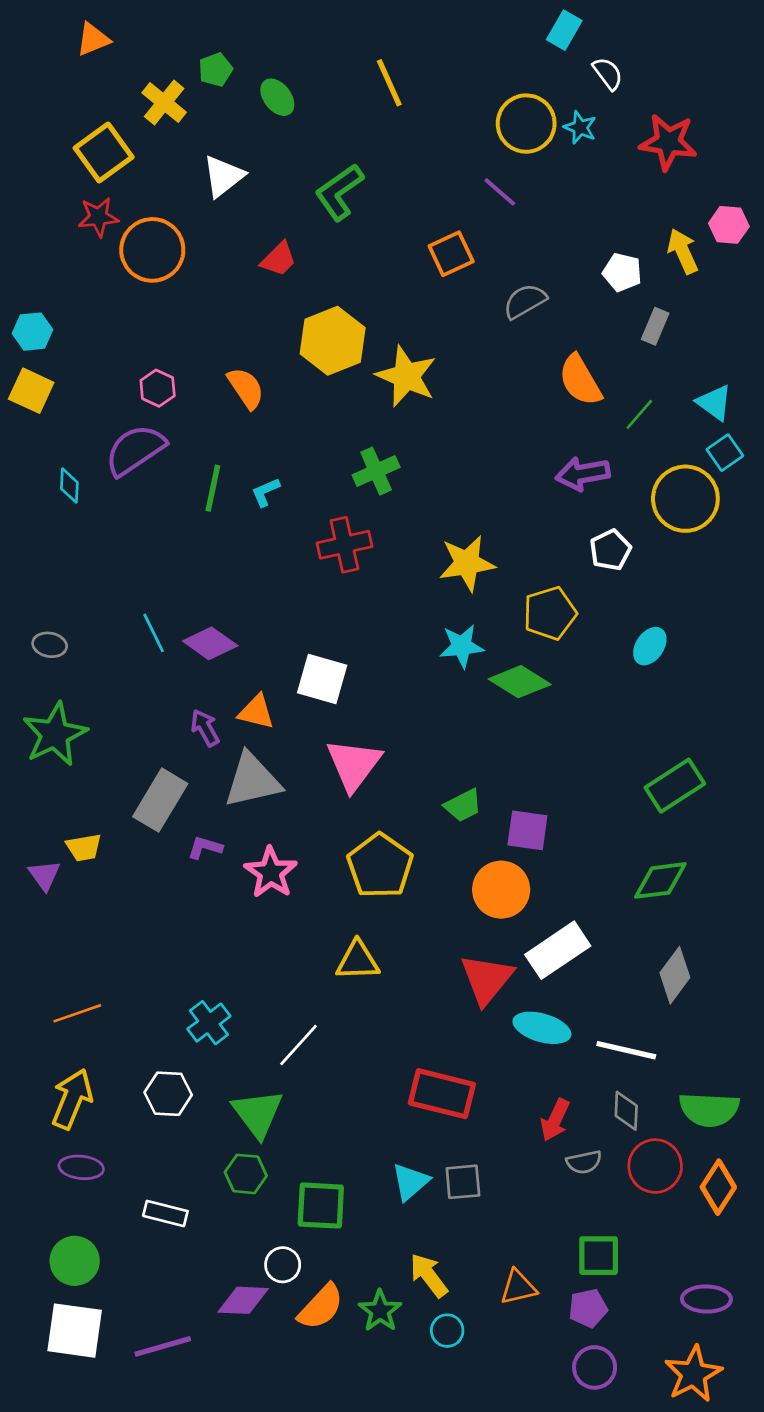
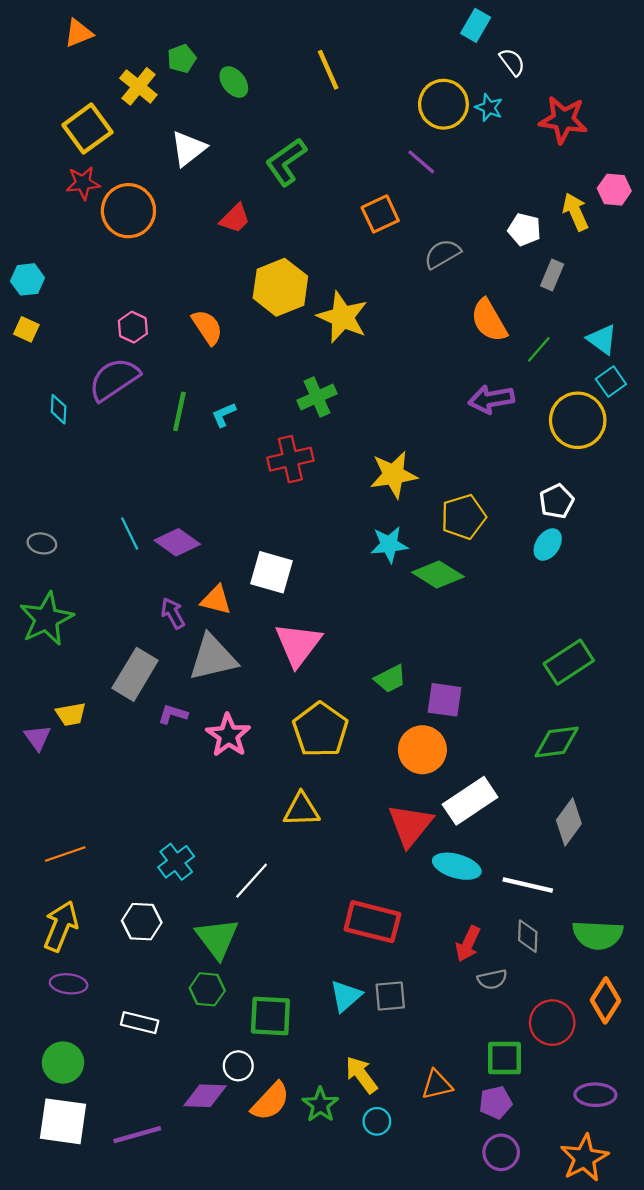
yellow square: (31, 391) -> (26, 329), size x0.7
white pentagon: (610, 550) -> (557, 501), moved
red circle: (655, 1166) -> (552, 1023), moved

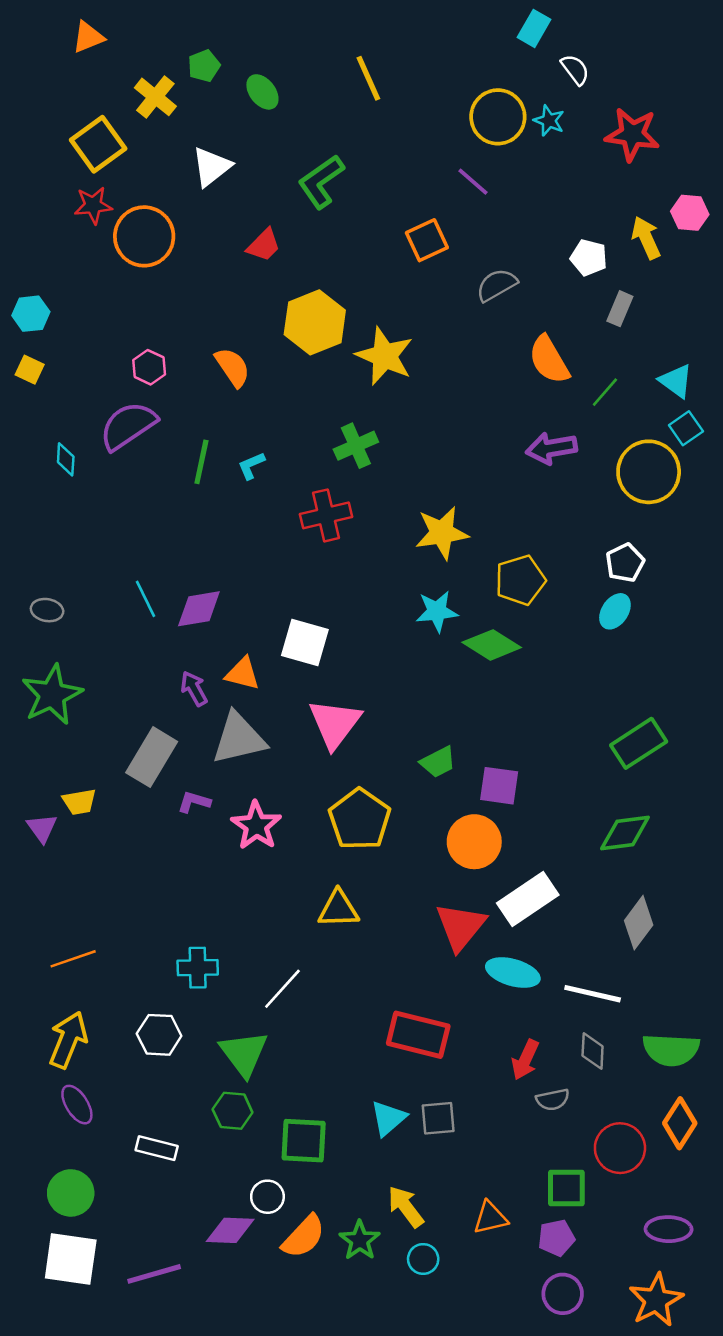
purple diamond: (177, 542) -> (199, 609), turned -45
cyan cross: (176, 862) -> (198, 968), turned 36
purple ellipse: (69, 984) -> (77, 1105), turned 52

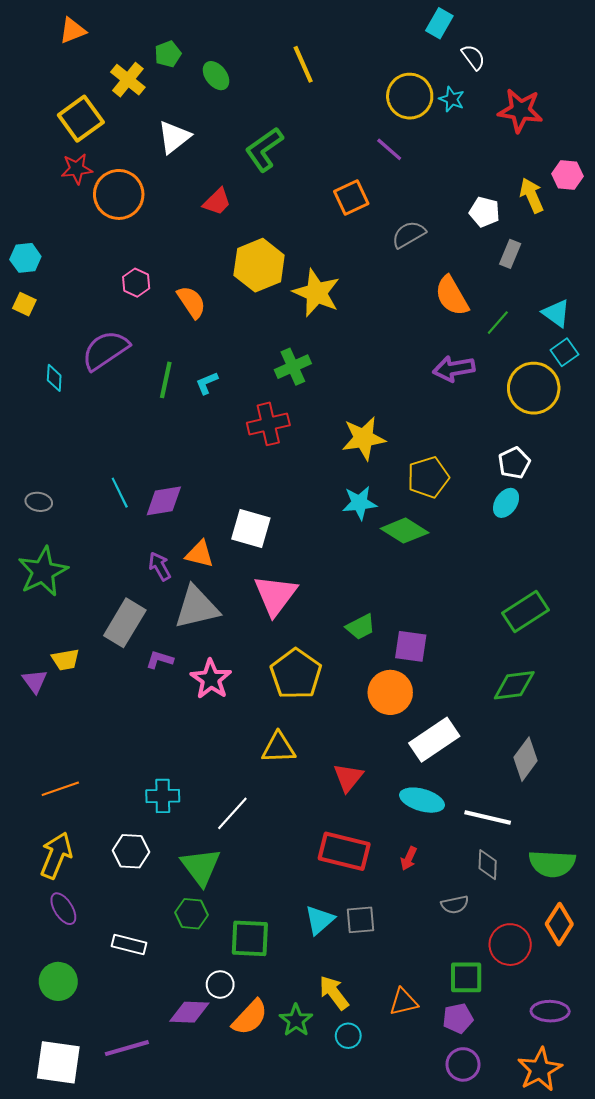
pink hexagon: (149, 367) -> (136, 283), moved
red triangle: (461, 926) -> (348, 777), moved, size x0.7
red arrow: (525, 1060) -> (409, 858), moved, size x0.7
white square: (71, 1259) -> (58, 1062), moved

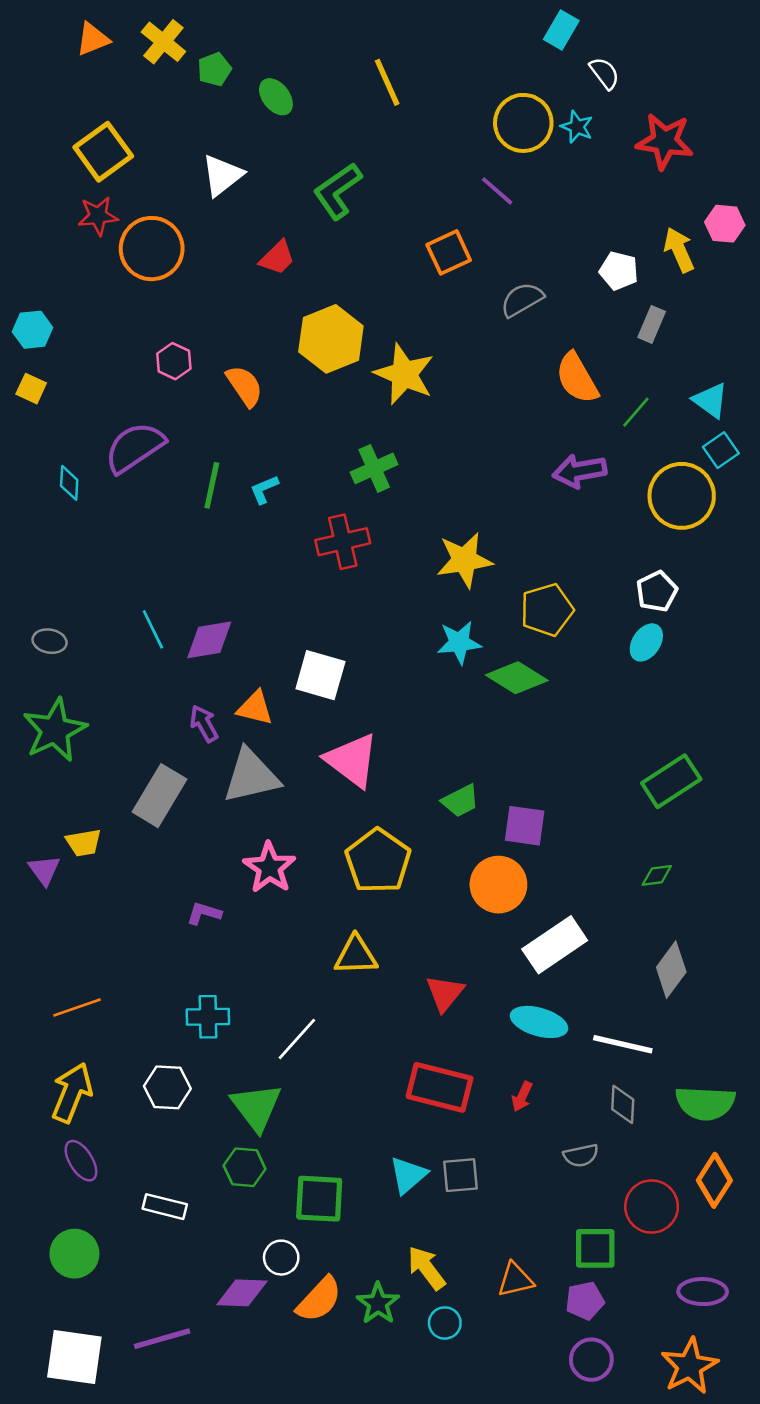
yellow cross: (128, 80) -> (163, 42), moved
pink triangle: (275, 595) -> (352, 760), turned -30
purple L-shape: (160, 660) -> (204, 913), moved
green diamond: (514, 685) -> (657, 875), size x0.6

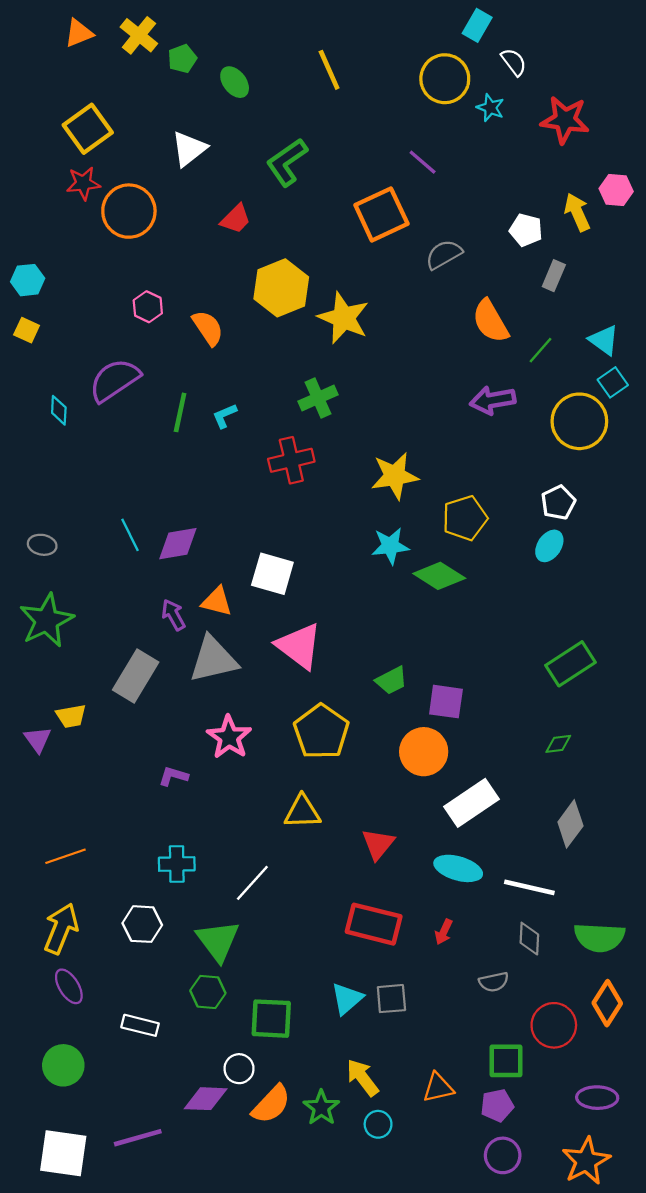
yellow circle: (523, 123) -> (445, 79), moved
orange square: (449, 252) -> (381, 214), size x1.4

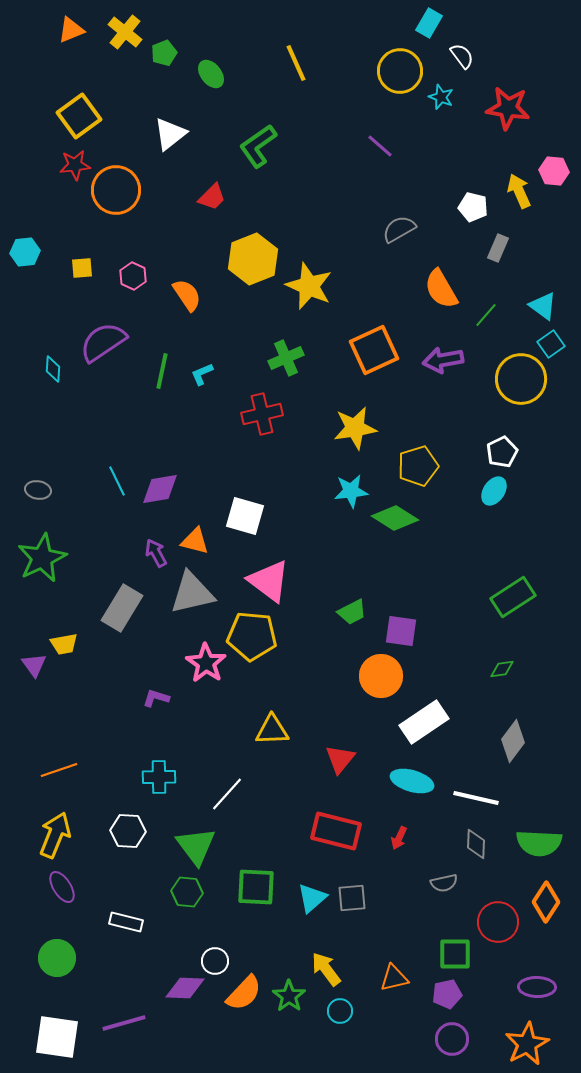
orange square: (381, 214) -> (374, 350), moved
yellow square: (27, 330) -> (82, 268), moved, turned -30
yellow pentagon: (321, 732) -> (252, 636), moved, turned -30
green square: (271, 1019) -> (256, 887), moved

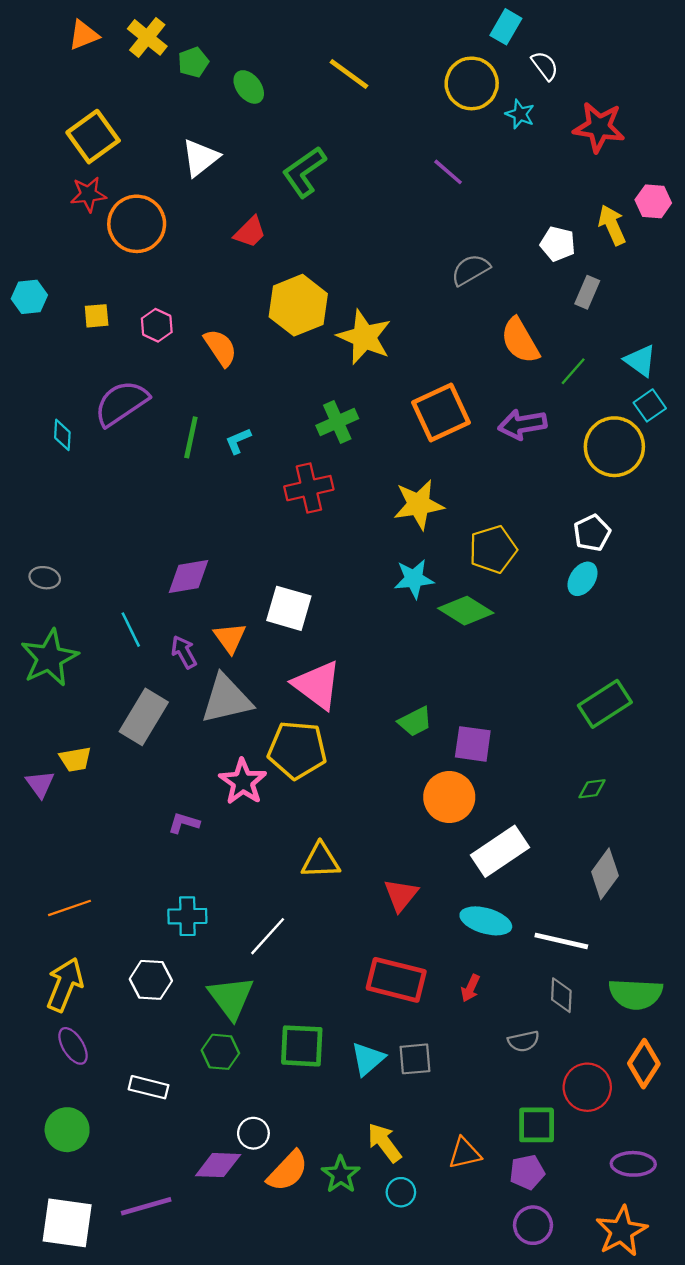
yellow line: (296, 63) -> (349, 74), turned -30
cyan line: (117, 481) -> (131, 630), moved
orange triangle: (195, 541) -> (230, 638), turned 40

